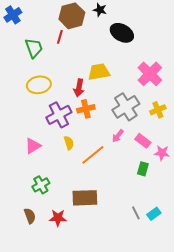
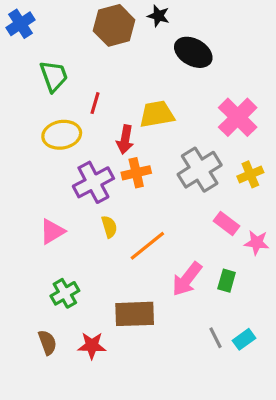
red line: (60, 37) -> (95, 103), moved
pink arrow: (118, 136) -> (187, 279), moved, size x1.6
green rectangle: (143, 169) -> (227, 281), moved

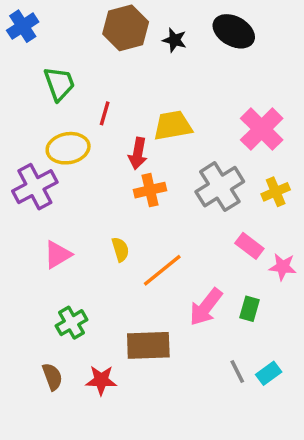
black star: (158, 16) -> (174, 40), moved
black ellipse: (193, 52) -> (234, 31), moved
purple cross: (93, 182) -> (35, 187), moved

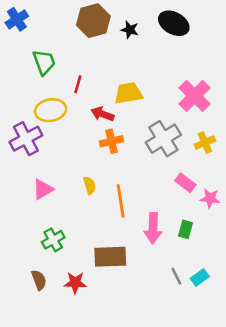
red arrow: (138, 153) -> (102, 114), turned 100
orange line: (162, 270) -> (121, 201), turned -60
pink arrow: (206, 307) -> (153, 228), turned -36

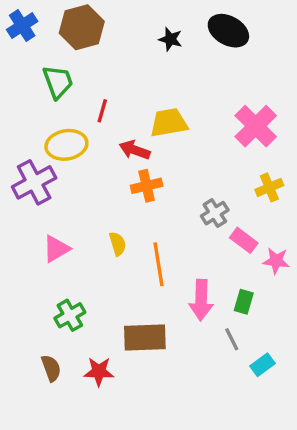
brown hexagon: (93, 21) -> (82, 27), moved
gray cross: (163, 139) -> (215, 213), moved, size x0.6
gray line: (176, 276) -> (232, 339), moved

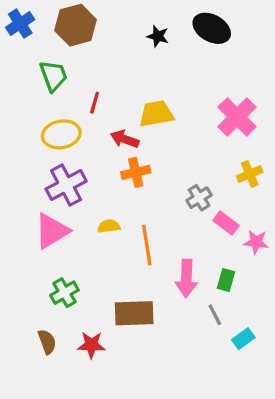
purple cross: (34, 182) -> (66, 185), moved
yellow semicircle: (118, 244) -> (109, 226), turned -80
pink triangle: (56, 249) -> (52, 231), size x1.4

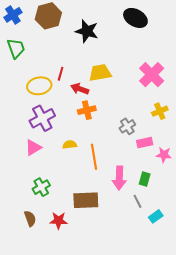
black star: (158, 36) -> (87, 31), moved, size x1.6
green trapezoid: (53, 76) -> (16, 48), moved
red line: (95, 103) -> (61, 74), moved
pink rectangle: (226, 223) -> (145, 143), turned -49
pink triangle: (52, 231) -> (33, 148), size x0.7

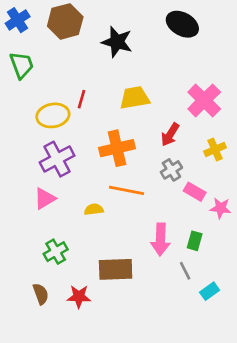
red arrow: (80, 89) -> (170, 135), moved, turned -78
orange cross: (87, 110) -> (117, 148), size x1.4
pink rectangle: (145, 143) -> (195, 192), turned 42
yellow semicircle: (70, 145) -> (94, 209), moved
orange line: (94, 157) -> (126, 190), moved, turned -70

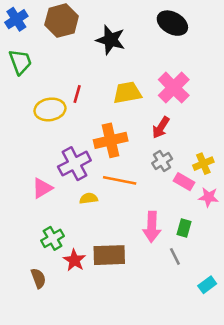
pink cross: (204, 100) -> (174, 88), moved
yellow cross: (215, 150) -> (203, 164), moved
purple cross: (57, 159) -> (74, 164), moved
cyan rectangle: (210, 291) -> (207, 285), moved
red star: (79, 297) -> (74, 260), moved, turned 30

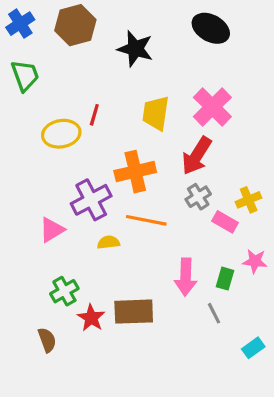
yellow trapezoid: (127, 93) -> (156, 113), turned -72
red arrow: (161, 128) -> (197, 156), size x1.4
pink star: (209, 197) -> (255, 261), moved

